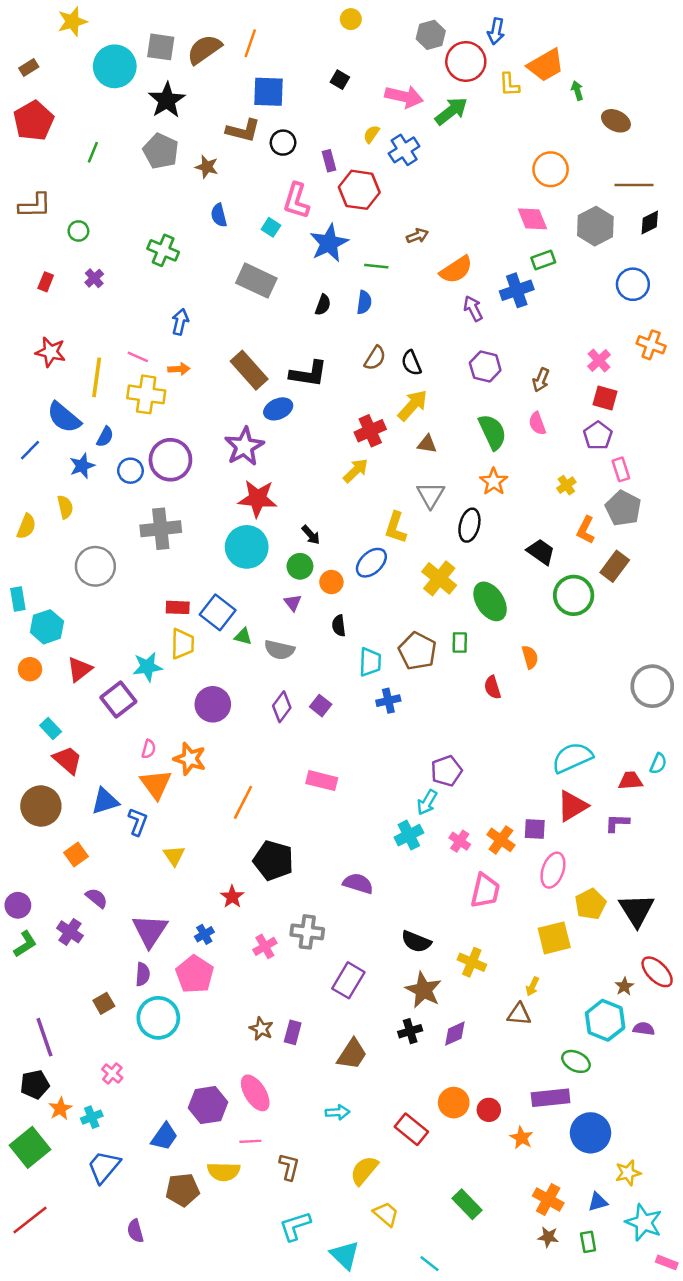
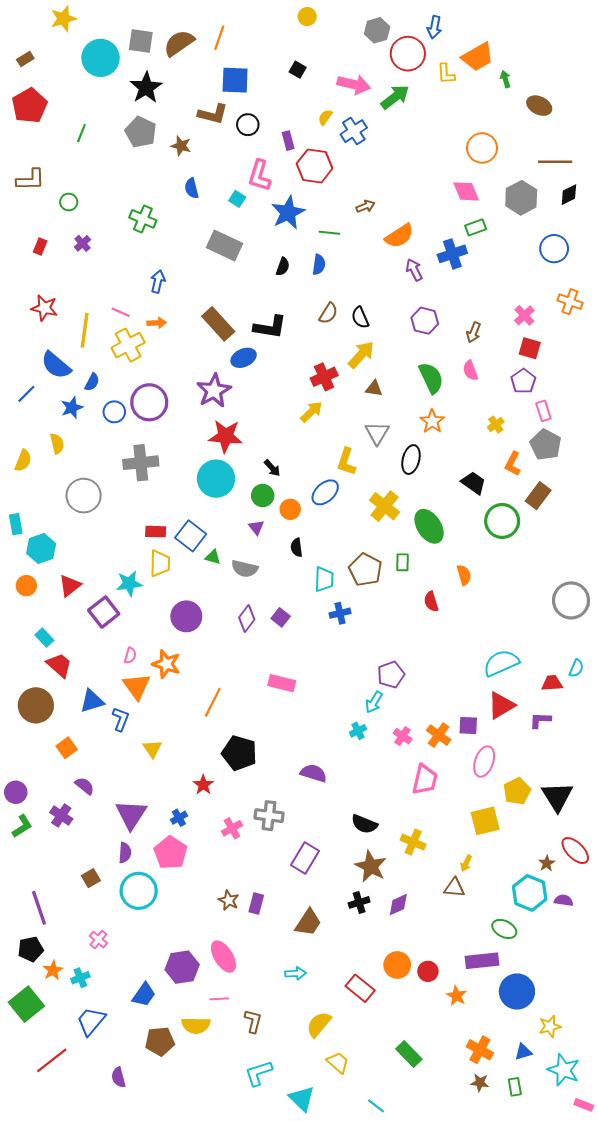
yellow cross: (146, 394) -> (128, 345), turned -36
cyan cross: (409, 835) -> (358, 731), size x0.7
red line: (30, 1220) -> (52, 1060), moved

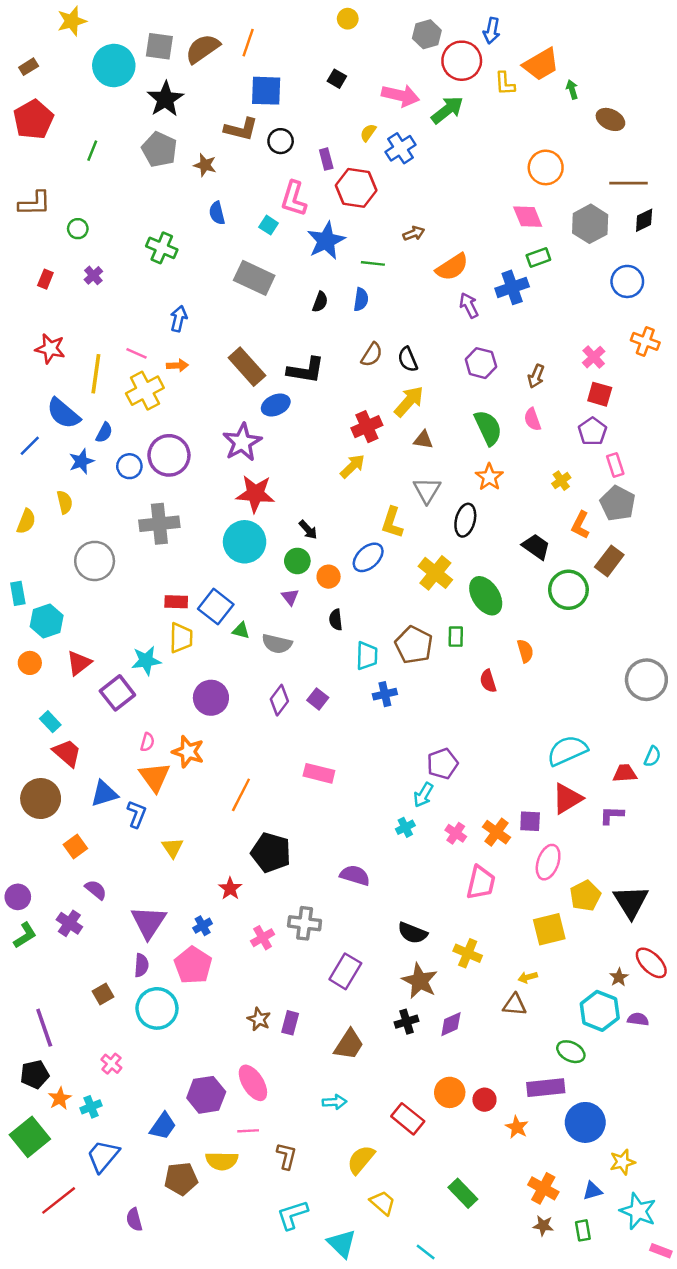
yellow arrow: (466, 863) -> (528, 977), turned 49

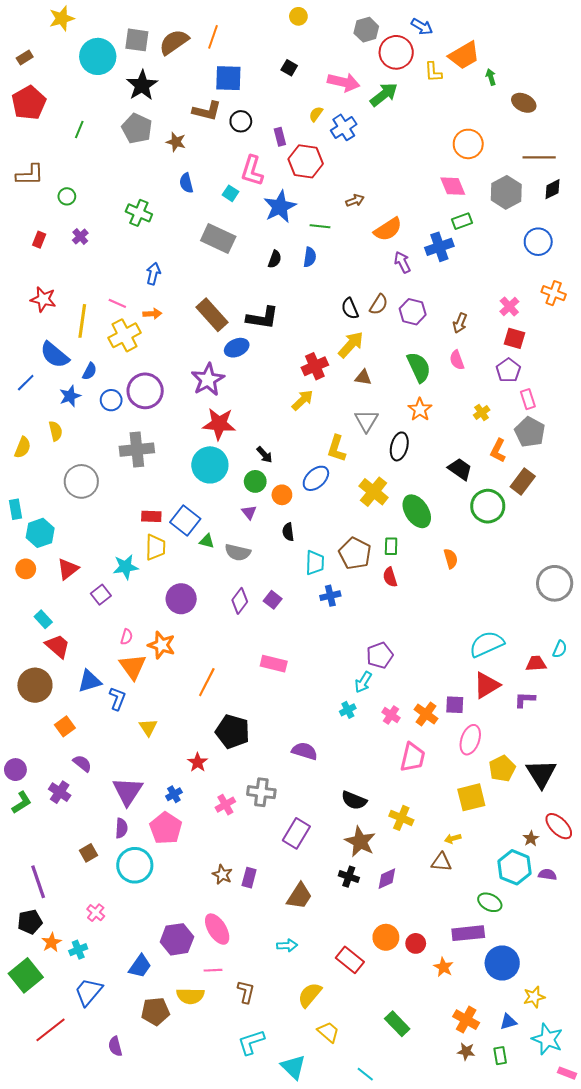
blue arrow: (492, 31) -> (422, 27), turned -70
brown semicircle: (372, 355) -> (379, 304), moved
red semicircle: (488, 681) -> (390, 577), moved
purple square: (117, 693) -> (101, 595), size x0.7
black cross: (407, 1022) -> (349, 877), turned 36

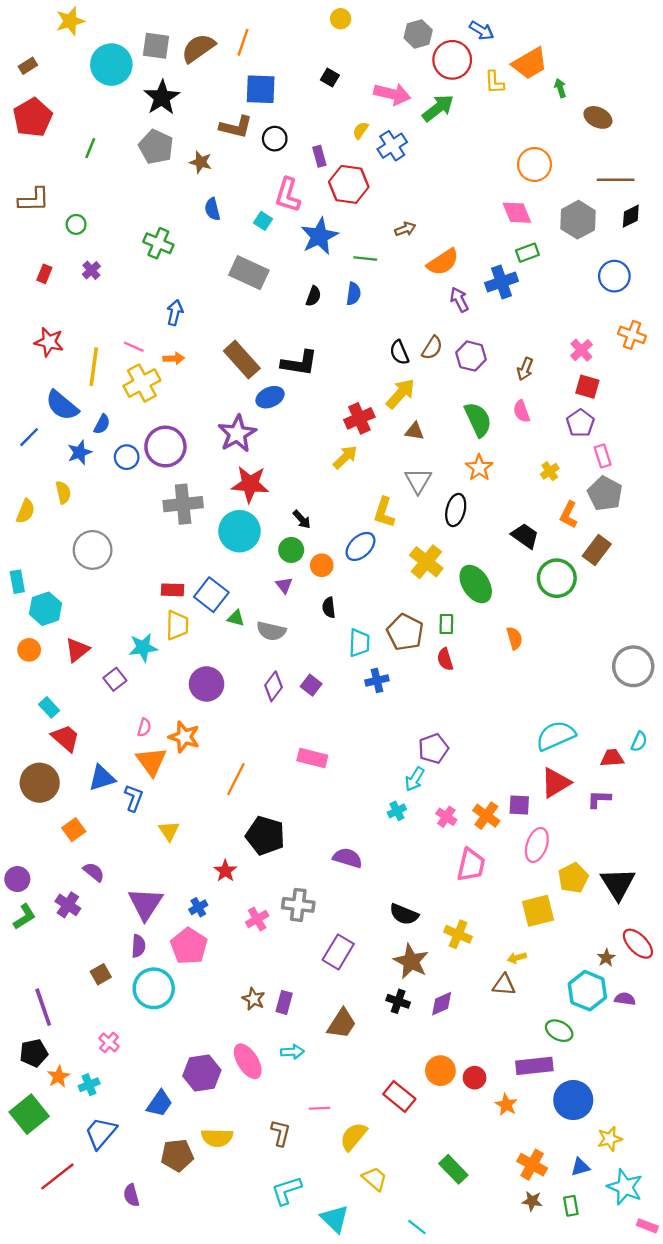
gray cross: (137, 450) -> (183, 504), moved
cyan arrow: (287, 946) -> (292, 1052), moved
pink line: (213, 970) -> (319, 1108), moved

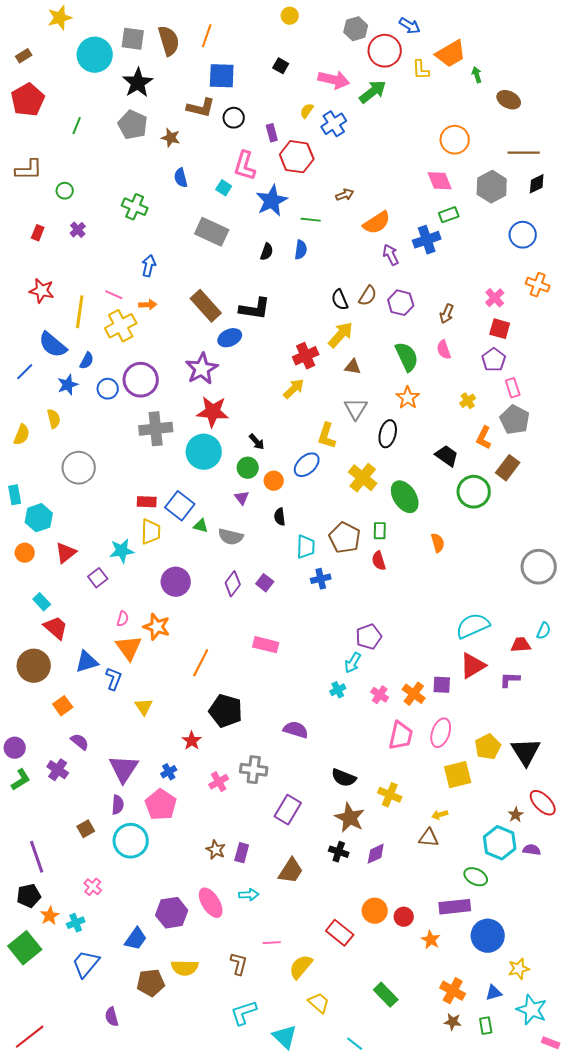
brown semicircle: (198, 48) -> (169, 41), turned 108
pink ellipse: (537, 845) -> (441, 733), moved
red line: (57, 1176) -> (30, 1037), moved

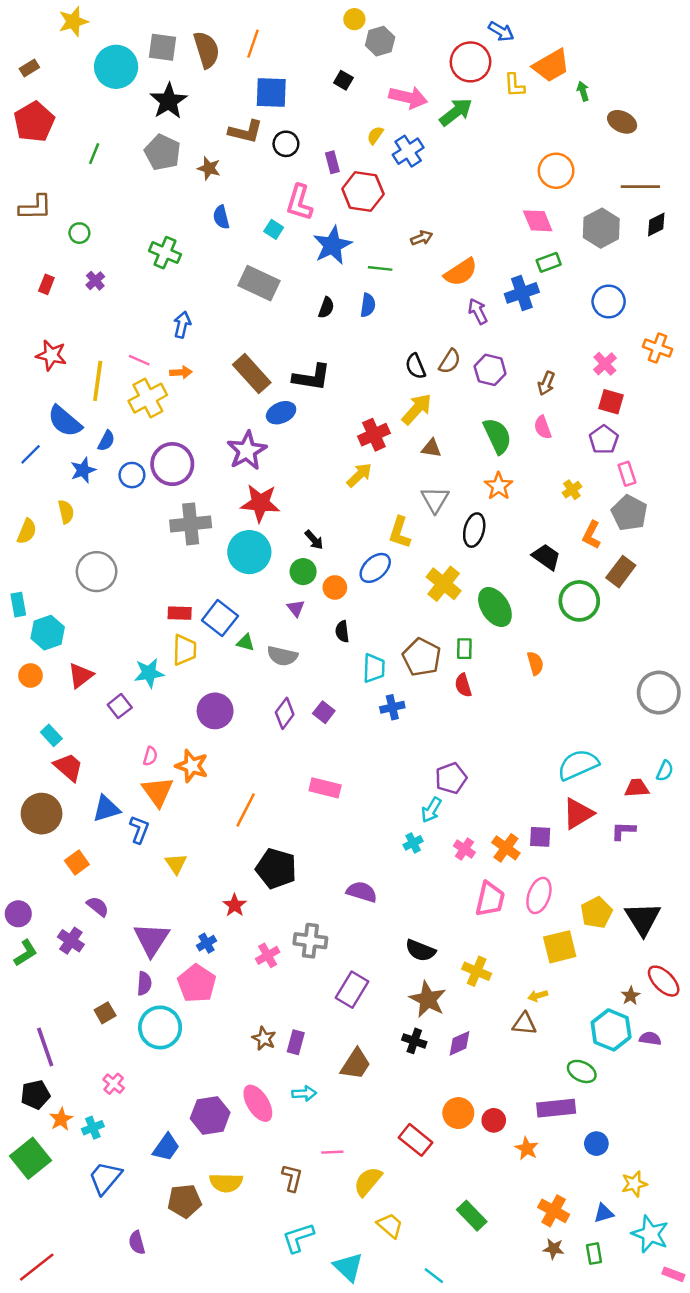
gray hexagon: (356, 29) -> (380, 41), moved
blue circle: (523, 235) -> (609, 301), moved
blue circle: (488, 936) -> (596, 1144), size x0.6

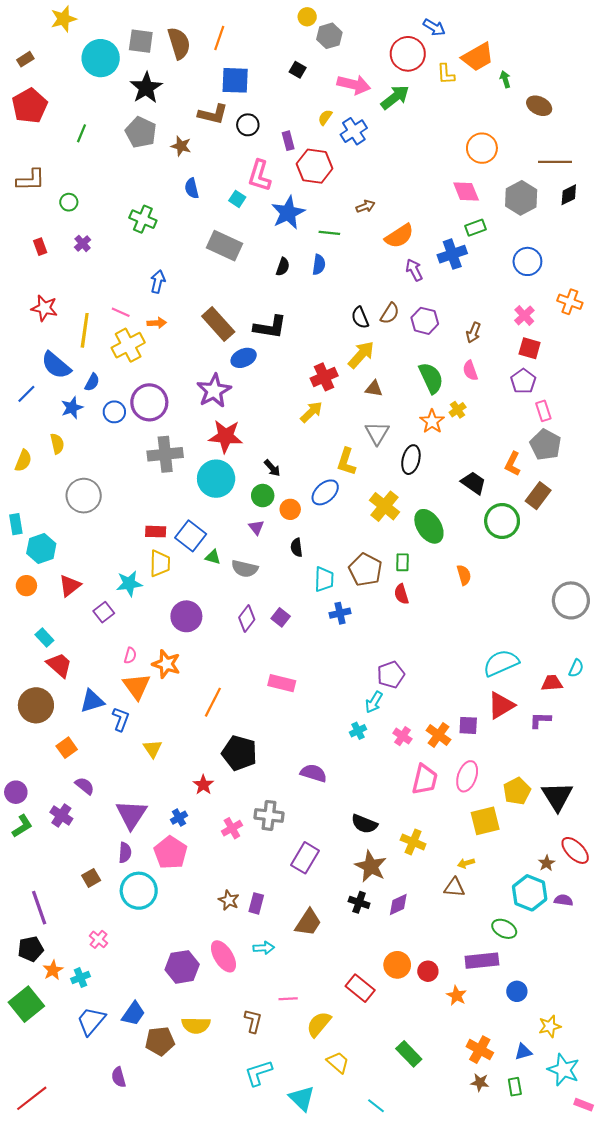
red rectangle: (46, 284) -> (40, 247), turned -42
yellow cross: (572, 490) -> (458, 410), moved
blue trapezoid: (166, 1147) -> (133, 1014), moved

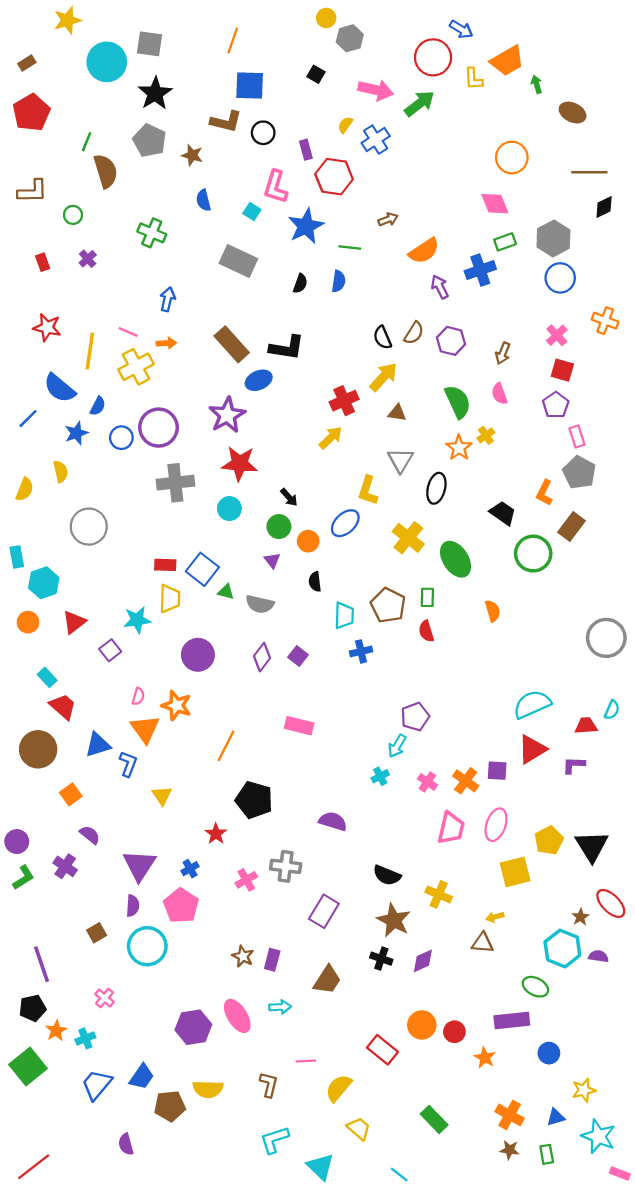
brown semicircle: (179, 43) -> (106, 171), moved
gray hexagon: (521, 198) -> (553, 239), moved
cyan circle: (216, 479) -> (229, 509), size x0.6

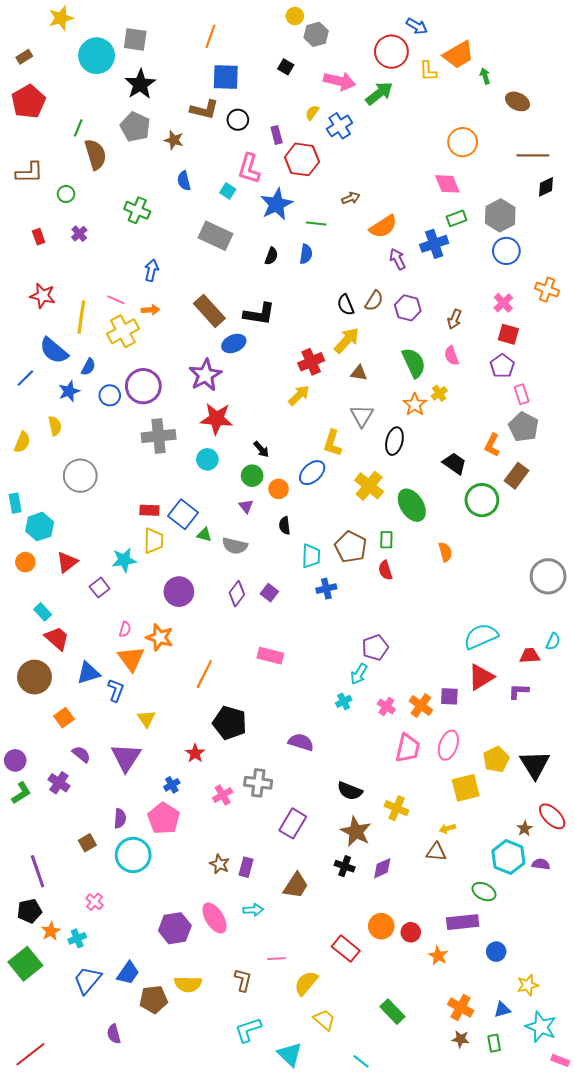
purple triangle: (139, 865) -> (126, 757), moved

